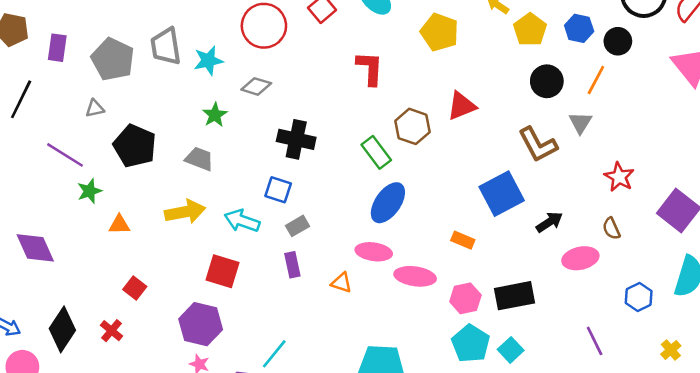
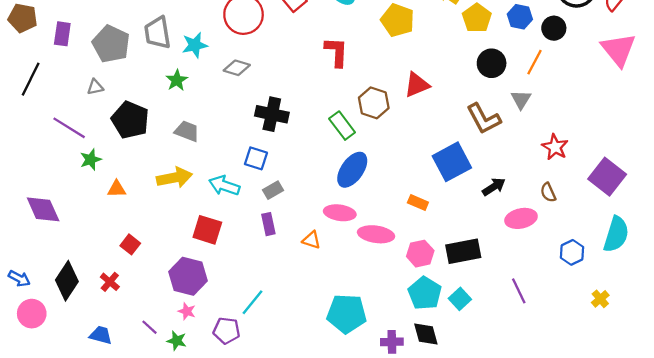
green star: (215, 115) -> (177, 80), moved
purple line: (595, 341) -> (519, 291), moved

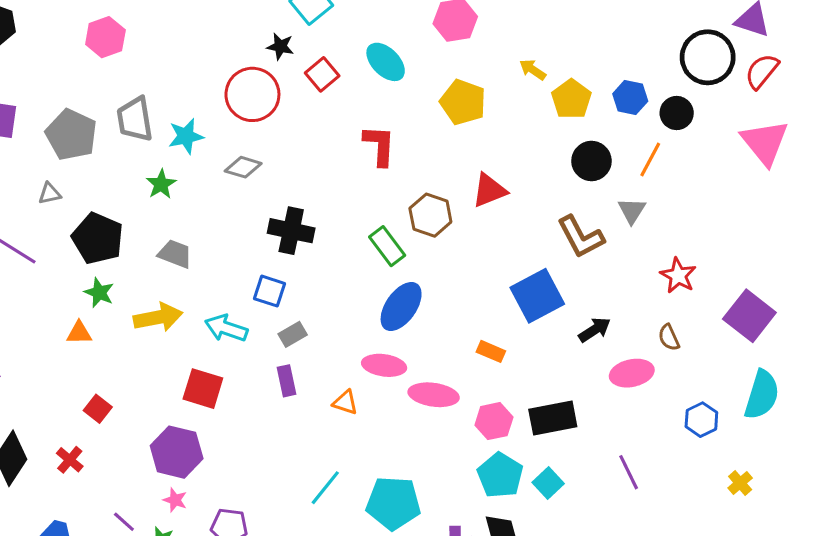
green star: (91, 160) -> (99, 293), moved, turned -30
cyan line: (253, 302) -> (325, 488), moved

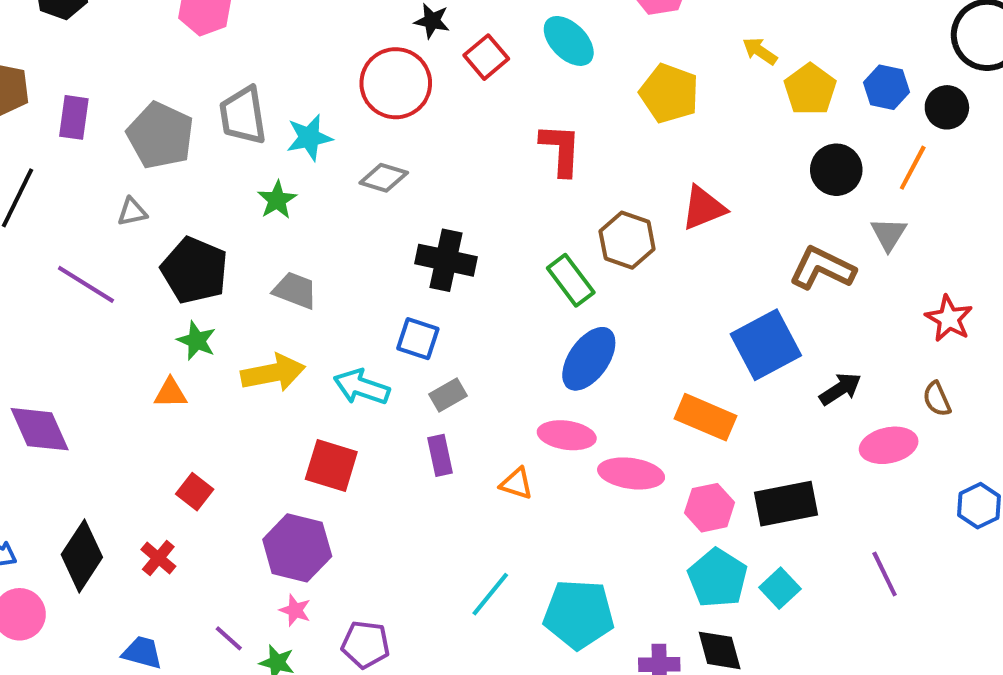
brown L-shape: (581, 237) -> (822, 268), turned 144
orange rectangle: (491, 351) -> (705, 417), size x1.6

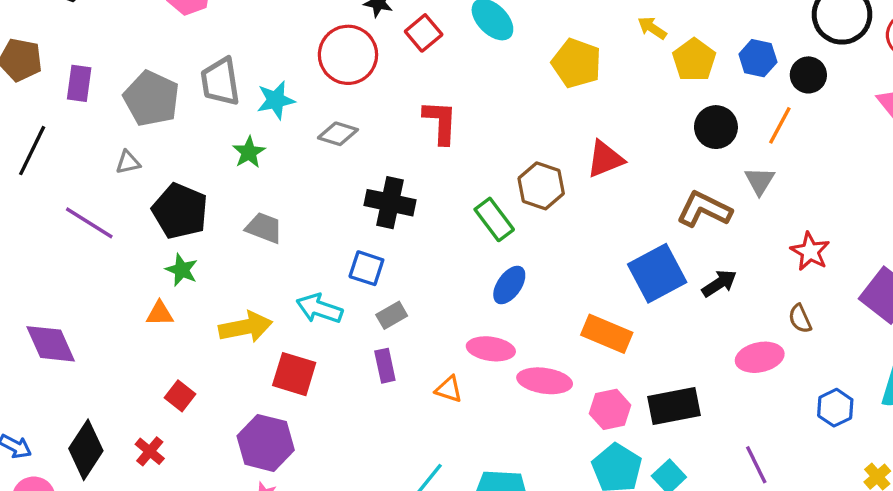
red L-shape: (561, 150) -> (440, 122), moved
blue ellipse: (589, 359) -> (509, 285), size x0.7
yellow arrow: (273, 373) -> (245, 327), moved
black arrow: (840, 389) -> (719, 283), moved

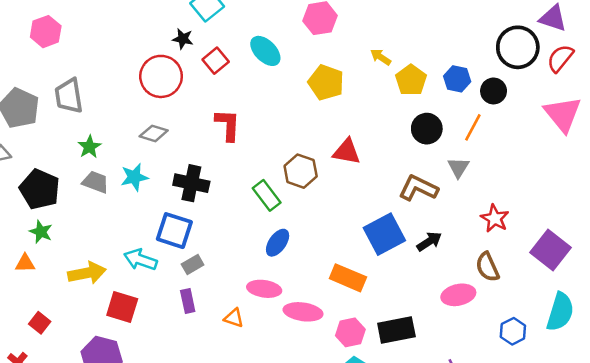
cyan star: (276, 100) -> (134, 177), moved
red triangle: (605, 159) -> (347, 152), turned 32
gray trapezoid: (264, 228) -> (95, 182), moved
blue square: (366, 268) -> (174, 231), size x1.4
brown semicircle: (800, 319) -> (487, 267), size x1.4

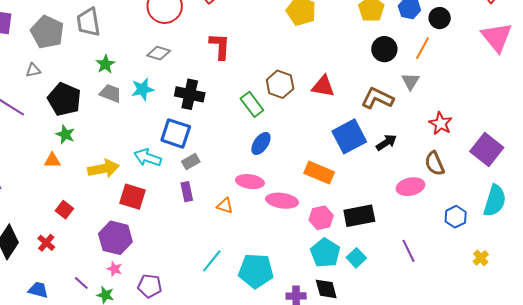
red triangle: (347, 152) -> (323, 86), moved

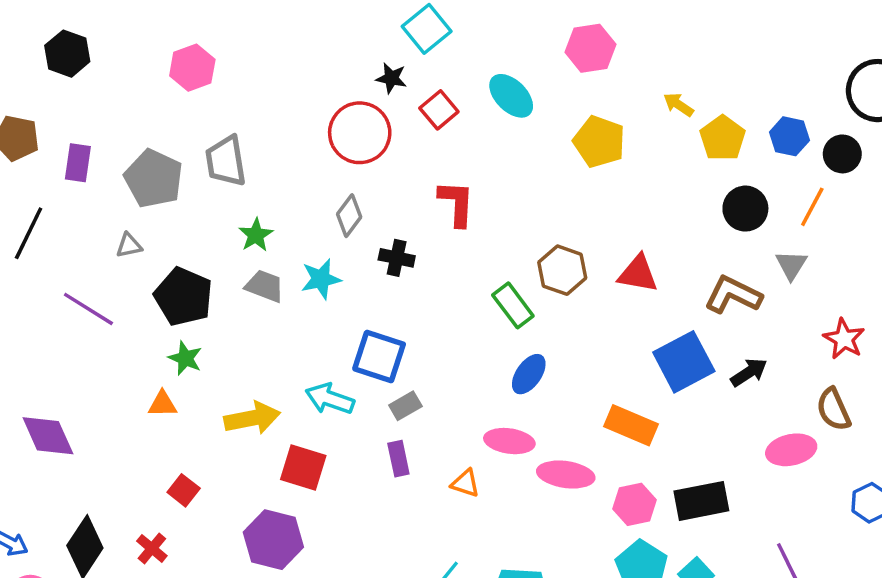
gray diamond: (159, 53) -> (349, 216), turned -70
black cross: (190, 94) -> (397, 258), moved, size x0.7

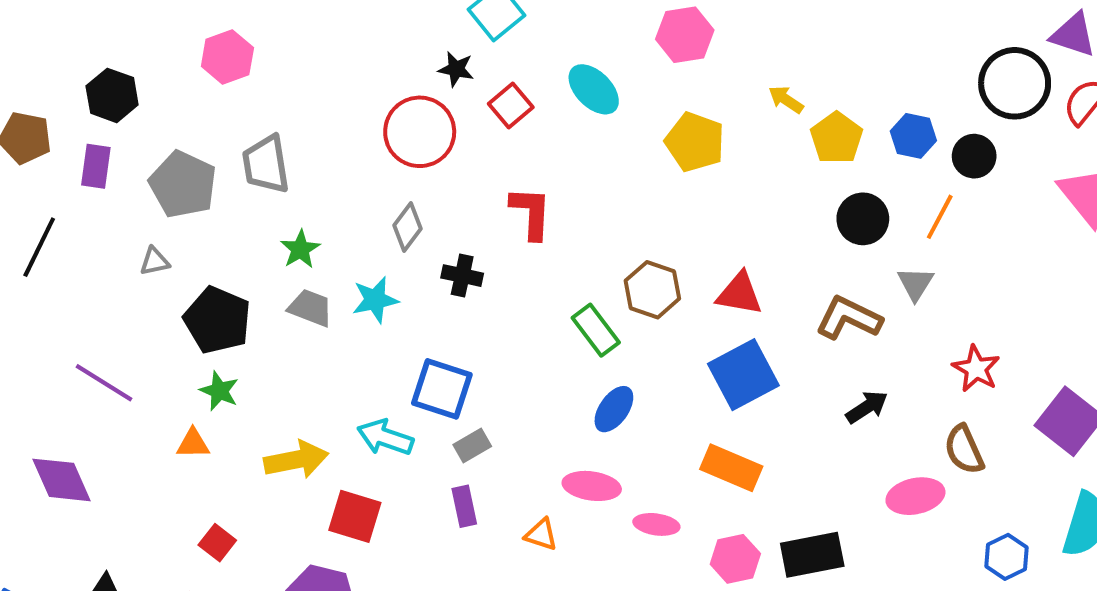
black hexagon: (67, 54) -> (112, 95), moved
purple line: (88, 309) -> (104, 383), moved
blue square: (684, 362) -> (743, 375), moved
pink ellipse: (566, 475) -> (656, 524), size x0.7

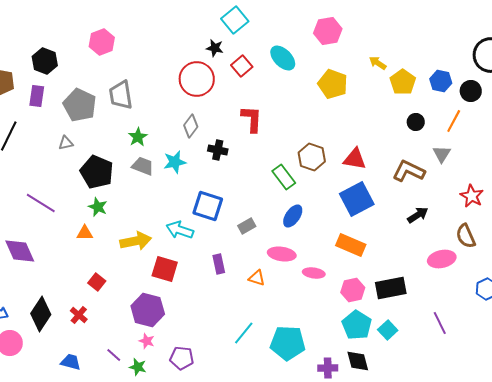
black circle: (863, 219) -> (416, 122), size x0.7
gray rectangle: (472, 446) -> (247, 226), moved

